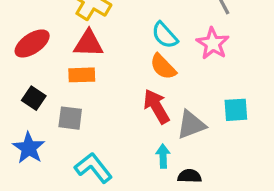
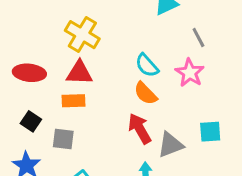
red ellipse: (32, 43) -> (29, 73), turned 40

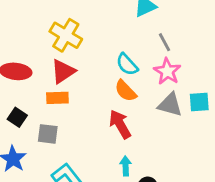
gray line: (198, 38) -> (164, 42), moved
red triangle: (79, 73) -> (63, 71), turned -36
cyan square: (210, 132) -> (199, 102), moved
gray triangle: (171, 145) -> (170, 105), moved, turned 36

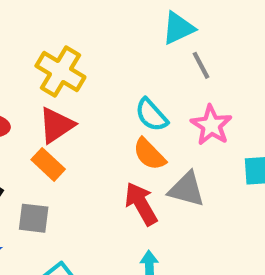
gray line: (164, 42) -> (201, 65), moved
orange rectangle: (57, 98) -> (48, 164), turned 45
gray triangle: (170, 105) -> (187, 189), moved

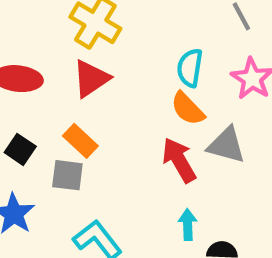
cyan semicircle: (151, 115) -> (190, 68), turned 51
orange rectangle: (48, 164) -> (80, 141), moved

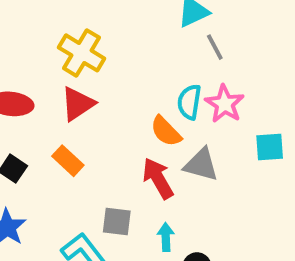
cyan semicircle: (190, 68) -> (189, 102), moved
gray square: (67, 175) -> (117, 221), moved

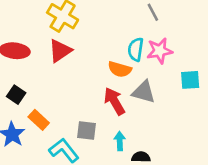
pink star: (225, 104) -> (160, 51), turned 30
orange semicircle: (166, 131) -> (120, 69), turned -30
orange rectangle: (68, 161) -> (39, 120), moved

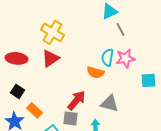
gray triangle: (144, 92) -> (109, 103), moved
red arrow: (114, 101) -> (76, 100), moved, turned 70

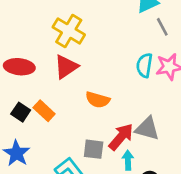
orange semicircle: (95, 72) -> (98, 100), moved
red arrow: (76, 100) -> (121, 137), moved
orange rectangle: (34, 110) -> (44, 111), moved

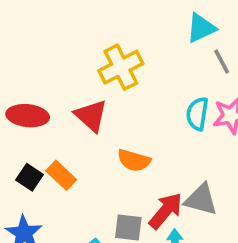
yellow cross: (69, 31) -> (121, 67), moved, turned 32
red triangle: (66, 67) -> (91, 116), turned -44

